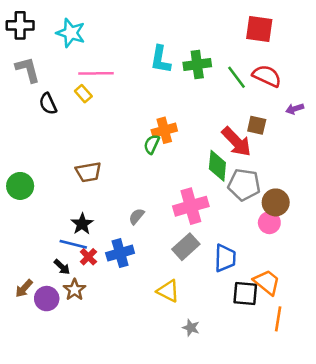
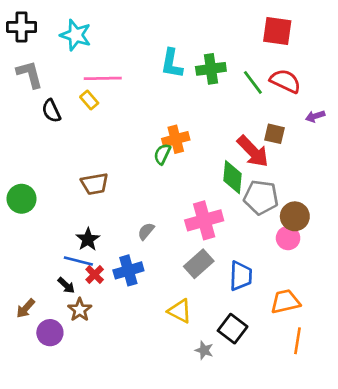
orange trapezoid: (267, 282) -> (285, 302), turned -52
black square: (245, 294) -> (233, 329), moved, turned 32
purple circle: (47, 299) -> (50, 333), moved

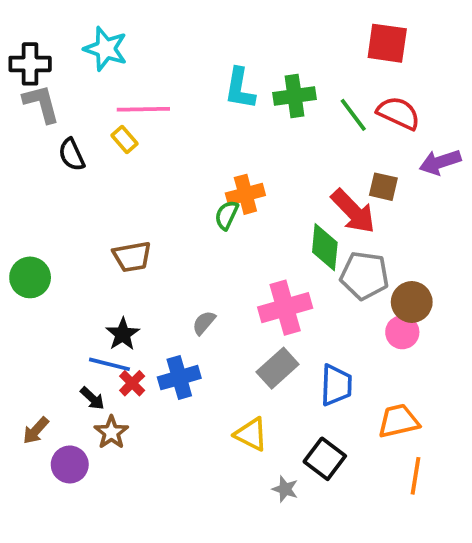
black cross: (22, 27) -> (30, 64), moved
purple arrow: (315, 116) -> (440, 162), size x1.5

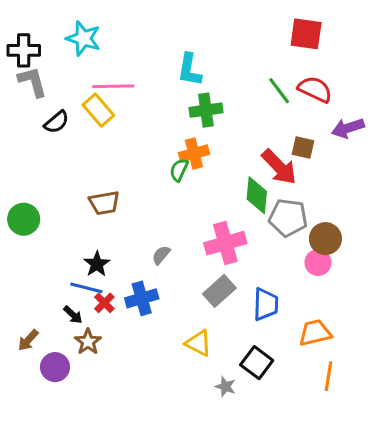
green cross: (295, 96) -> (206, 110), moved
yellow rectangle: (125, 139) -> (98, 110), size x1.5
black semicircle: (72, 155) -> (57, 122), turned -105

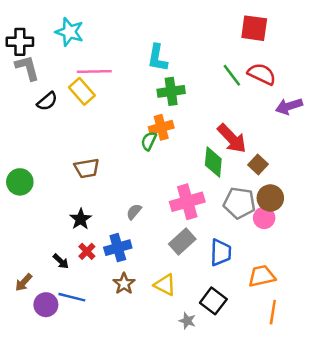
brown square: (303, 147) -> (258, 165), moved, turned 30
gray pentagon: (288, 218) -> (239, 203), moved
blue line: (86, 288) -> (72, 297), moved
brown star: (88, 342) -> (124, 284), moved

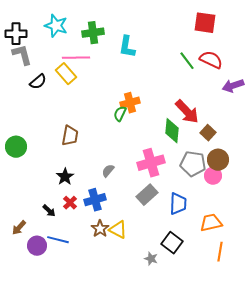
green cross: (171, 91) -> (93, 33), moved
brown trapezoid: (87, 168) -> (70, 136), turned -70
yellow triangle: (165, 285) -> (118, 230), moved

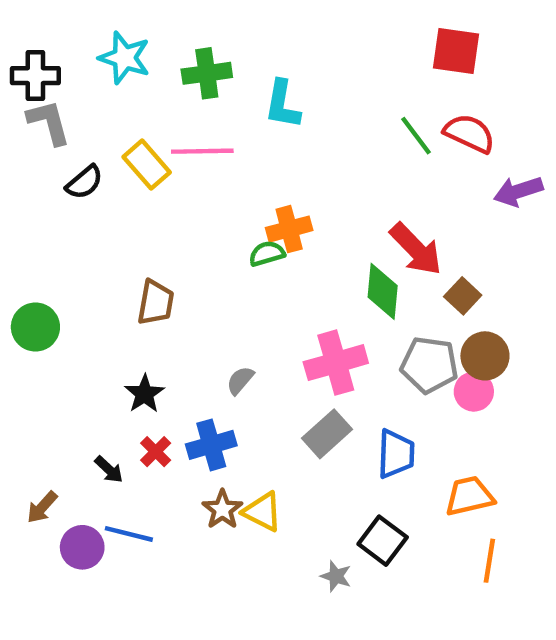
pink line: (76, 58) -> (202, 151), moved
green semicircle: (120, 114) -> (267, 254), turned 49

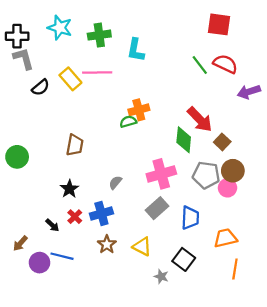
yellow triangle: (262, 512) -> (142, 247), moved

